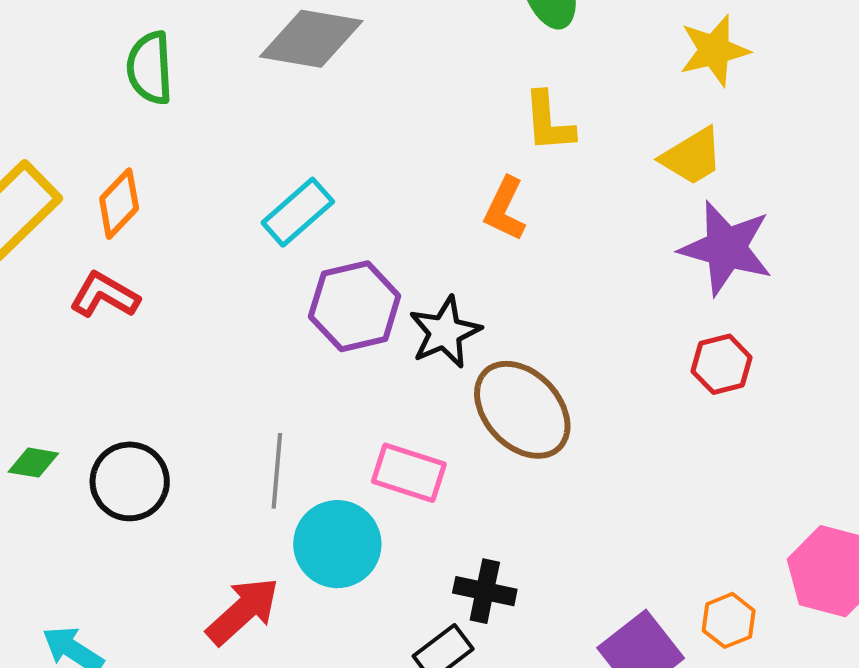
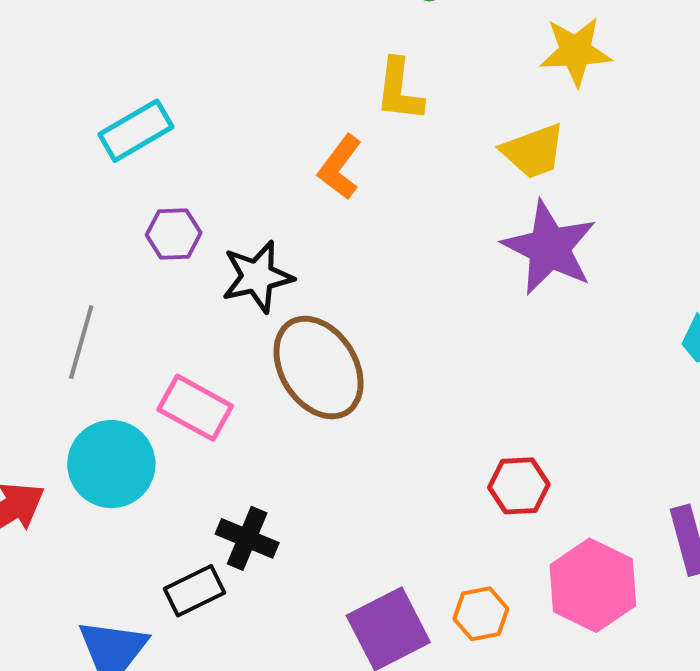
purple hexagon: (355, 306) -> (174, 234), size x0.6
red hexagon: (722, 364) -> (519, 486), moved
gray line: (277, 471) -> (81, 342), moved

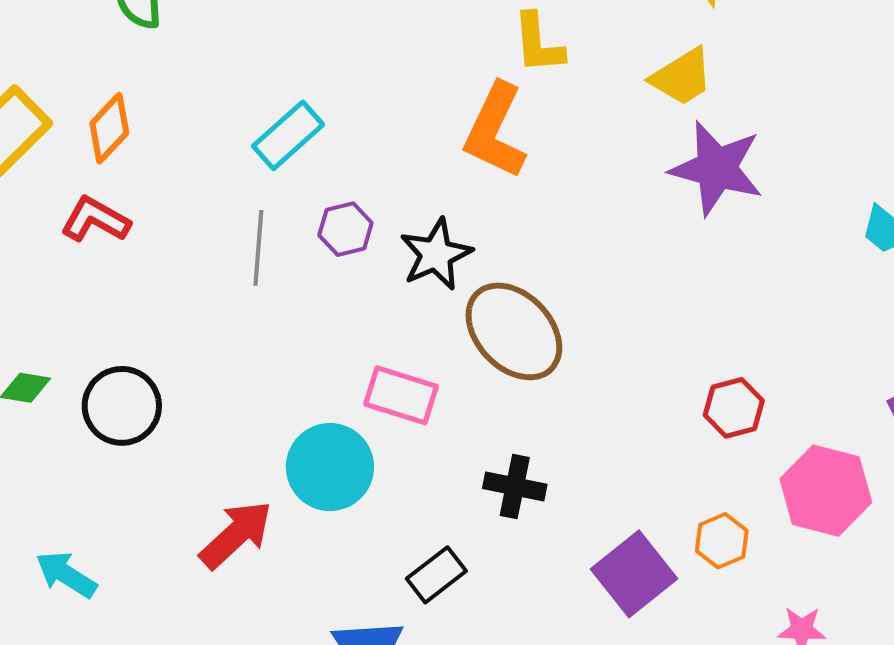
orange L-shape: (340, 167) -> (495, 131), size x1.5
gray line: (81, 342) -> (258, 248), moved
black cross: (247, 538) -> (515, 486), moved

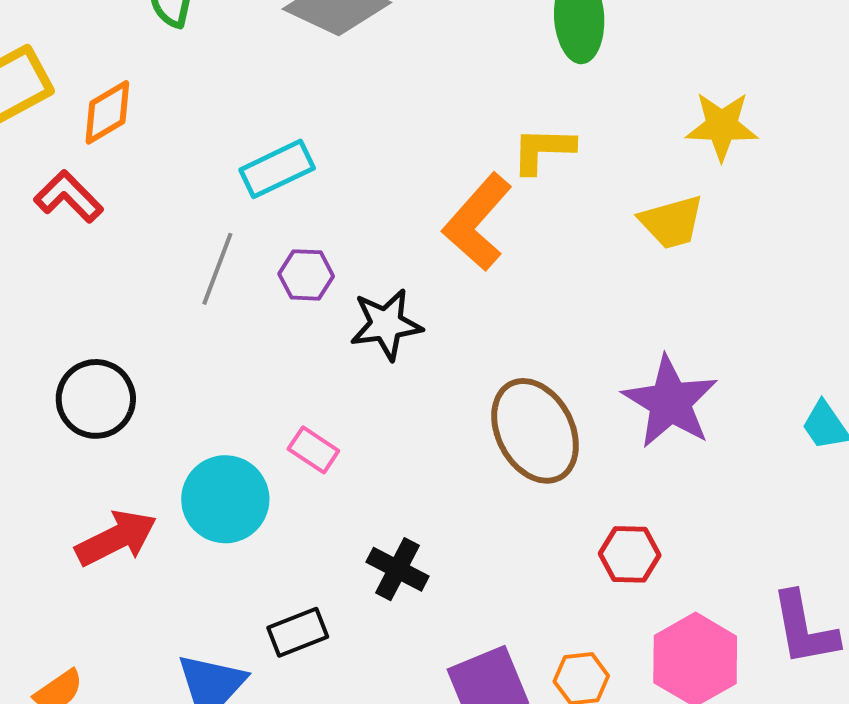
yellow L-shape: (538, 43) -> (543, 150), turned 80
purple star: (717, 168) -> (670, 402), moved
brown ellipse: (514, 331) -> (535, 431), moved
pink rectangle: (401, 395) -> (313, 450), size x0.7
black circle: (122, 406) -> (96, 399), moved

